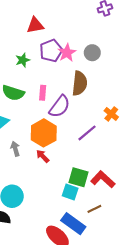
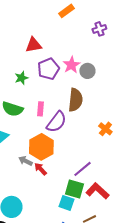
pink star: (67, 53) -> (71, 65), moved
purple line: (87, 133) -> (82, 169), moved
gray arrow: (15, 149) -> (25, 161), moved, turned -48

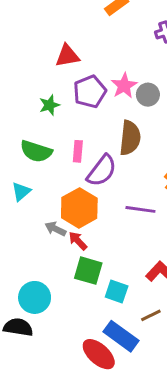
purple line: (82, 169) -> (140, 209), moved, turned 48
green square: (74, 189) -> (88, 271), moved

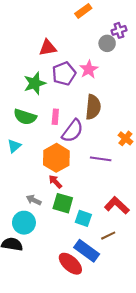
gray circle: (148, 95) -> (107, 43), moved
green star: (49, 105) -> (35, 83), size x1.5
gray arrow: (55, 229) -> (34, 200), moved

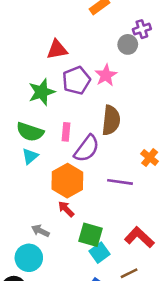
cyan triangle: (14, 146) -> (30, 156), moved
green square: (63, 203) -> (90, 235), moved
cyan square: (83, 218) -> (99, 253), turned 35

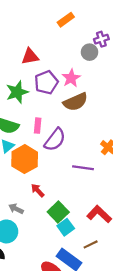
brown semicircle: (111, 120) -> (75, 102), moved, turned 60
orange hexagon: (67, 181) -> (25, 159), moved
green square: (90, 235) -> (58, 212), turned 30

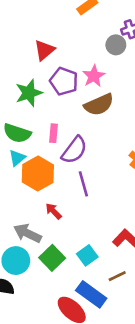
red triangle: (30, 56) -> (44, 50), turned -30
purple pentagon: (46, 82) -> (64, 81), turned -30
purple line: (83, 168) -> (83, 184), moved, turned 66
gray arrow: (16, 209) -> (28, 233), size x1.5
green square: (58, 212) -> (52, 258), moved

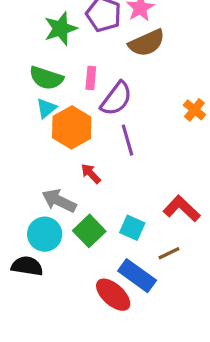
cyan square: (87, 255) -> (132, 228), turned -30

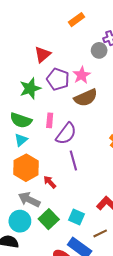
orange hexagon: (72, 127) -> (26, 168), moved

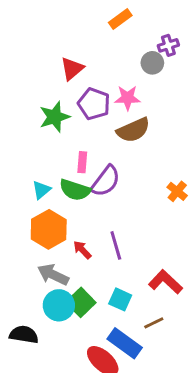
pink star: (82, 75) -> (128, 98), turned 30
green semicircle: (21, 120) -> (75, 190), moved
purple line: (73, 160) -> (116, 245), moved
cyan circle: (20, 221) -> (59, 305), moved

